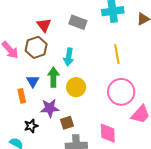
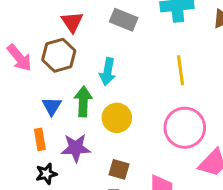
orange rectangle: (22, 96) -> (40, 139), moved
brown square: (67, 123) -> (119, 169), moved, turned 32

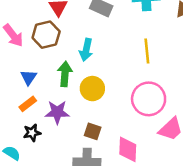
blue triangle: (52, 106) -> (29, 77), moved
orange rectangle: (40, 139) -> (28, 104), turned 60

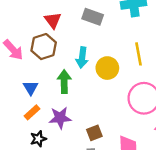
yellow circle: (92, 89) -> (107, 68), moved
brown square: (93, 131) -> (94, 133), turned -35

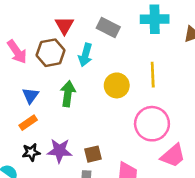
cyan arrow: (82, 58) -> (85, 55), moved
purple star: (60, 118) -> (59, 151), moved

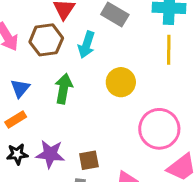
yellow line: (153, 75) -> (169, 50), moved

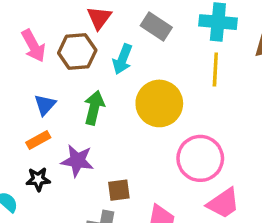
yellow circle: (121, 82) -> (159, 103), size x1.4
purple star: (50, 154) -> (77, 161), moved

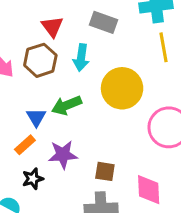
blue triangle: (45, 105) -> (36, 117), moved
green arrow: (94, 108) -> (67, 105), turned -112
brown square: (119, 190) -> (105, 171), turned 30

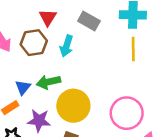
yellow circle: (122, 88) -> (73, 106), moved

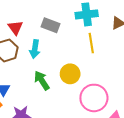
green arrow: (49, 82) -> (42, 80), moved, turned 78
yellow circle: (73, 106) -> (70, 74), moved, size x0.7

